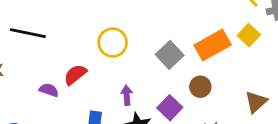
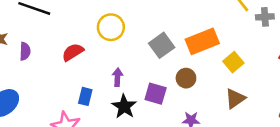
yellow square: (249, 35) -> (233, 62), moved
purple semicircle: (49, 90) -> (25, 51), moved, turned 66
purple square: (170, 108) -> (156, 94), turned -35

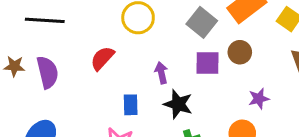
purple semicircle: (25, 51) -> (48, 72), size x1.5
purple square: (156, 94) -> (208, 63), moved

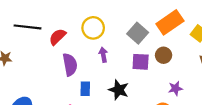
red semicircle: (102, 58) -> (58, 37), moved
purple semicircle: (48, 72) -> (70, 65), moved
purple arrow: (161, 73) -> (103, 55), moved

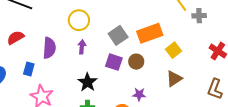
red semicircle: (58, 37) -> (15, 38), moved
blue rectangle: (85, 89) -> (29, 69), moved

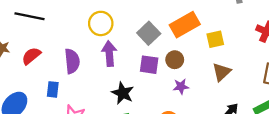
purple arrow: (82, 47) -> (109, 54), size x1.5
yellow square: (173, 50) -> (215, 39), turned 35
purple star: (139, 94) -> (181, 86), moved

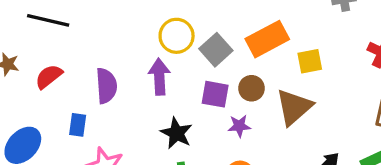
yellow circle: (101, 23) -> (177, 36), moved
brown triangle: (222, 72) -> (294, 107), moved, size x1.4
purple star: (181, 86) -> (239, 126), moved

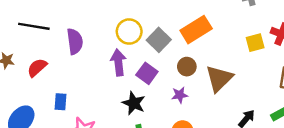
yellow square: (310, 61) -> (255, 43), moved
purple semicircle: (106, 86) -> (75, 41), moved
purple square: (215, 94) -> (147, 73), moved, turned 30

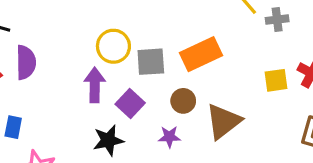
gray square: (159, 40) -> (151, 62), turned 35
purple semicircle: (75, 41) -> (26, 62), moved
black star: (134, 103) -> (108, 140), turned 30

